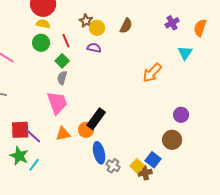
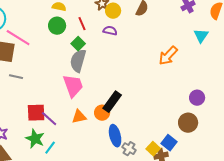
gray semicircle: (62, 78) -> (78, 61), size x1.6

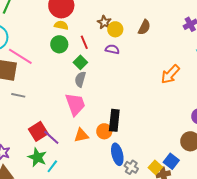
gray semicircle: (78, 61) -> (80, 79), size x0.7
black rectangle: (112, 102) -> (114, 120), turned -30
red square: (36, 113) -> (38, 131), turned -30

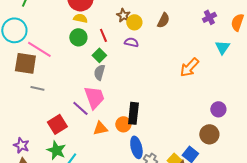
purple line: (51, 137) -> (80, 108), moved

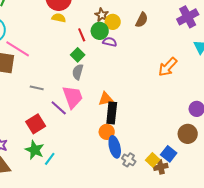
purple cross: (209, 17) -> (188, 17), size x1.5
green circle: (78, 37) -> (100, 31), moved
gray line: (37, 88) -> (37, 88), moved
orange circle: (123, 124) -> (107, 132), moved
orange triangle: (100, 128) -> (106, 99), moved

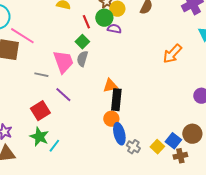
pink trapezoid: (73, 97) -> (63, 62), moved
brown circle: (188, 134) -> (192, 134), moved
brown cross: (161, 167) -> (180, 156), moved

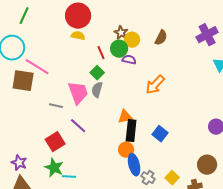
orange arrow: (172, 54) -> (155, 85), moved
blue square: (173, 141) -> (160, 134), moved
cyan line: (54, 146) -> (69, 177), turned 56

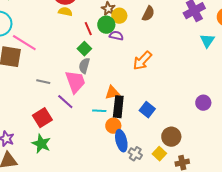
pink trapezoid: (78, 93) -> (75, 82), moved
brown circle: (207, 165) -> (171, 137), moved
cyan line: (69, 177) -> (99, 111), moved

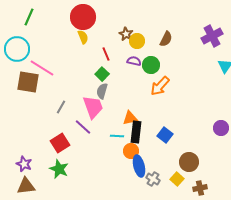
yellow semicircle: (65, 12) -> (83, 37), turned 56
green circle: (106, 25) -> (151, 65), moved
gray line: (43, 82) -> (61, 107), turned -72

